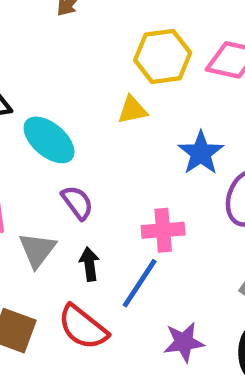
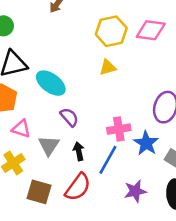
yellow triangle: (132, 110) -> (108, 67), moved
blue star: (201, 153) -> (146, 143), moved
red semicircle: (83, 327) -> (78, 187), turned -88

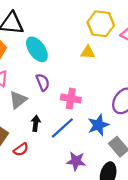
pink cross: (119, 129) -> (71, 99), moved
black arrow: (79, 151) -> (36, 123), moved
red semicircle: (78, 187) -> (21, 149), moved, size x0.6

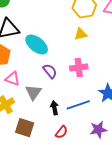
pink cross: (71, 99) -> (79, 68), moved
blue line: (62, 128) -> (78, 105), turned 40
red semicircle: (21, 149) -> (61, 132), moved

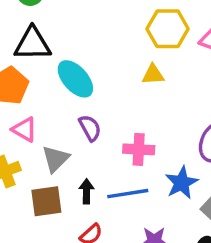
pink cross: (79, 68) -> (139, 149), moved
brown square: (25, 128) -> (46, 201), moved, turned -36

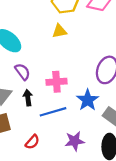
black arrow: (86, 191) -> (28, 98), moved

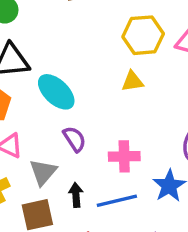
black arrow: (28, 98) -> (76, 195), moved

